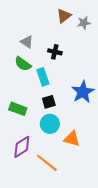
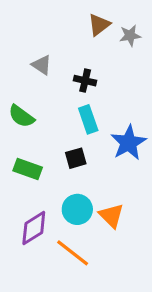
green semicircle: (23, 64) -> (21, 116), moved
cyan rectangle: (43, 77) -> (88, 119), moved
cyan circle: (50, 124) -> (77, 209), moved
orange triangle: (72, 139) -> (111, 216), turned 30

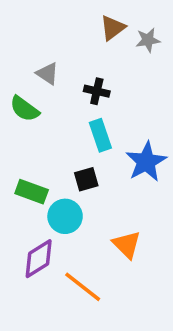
green semicircle: (21, 116) -> (25, 109), moved
cyan circle: (77, 209) -> (65, 216), moved

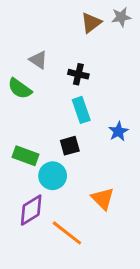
gray star: (148, 40) -> (121, 17), moved
blue star: (146, 162) -> (118, 131), size x0.6

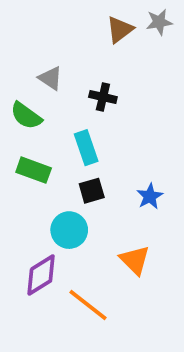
cyan rectangle: (81, 110) -> (86, 148), moved
blue star: (118, 131) -> (150, 196), moved
green rectangle: (25, 156) -> (34, 170), moved

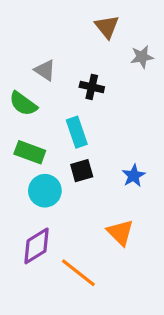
gray star: (159, 22) -> (142, 57), moved
brown triangle: (120, 30) -> (107, 27), turned -32
cyan circle: (69, 230) -> (45, 191), moved

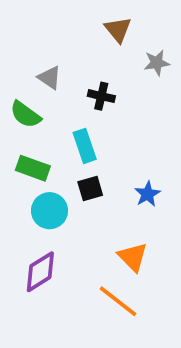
orange line: (78, 273) -> (118, 301), moved

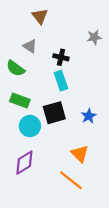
brown triangle: (118, 29) -> (40, 16), moved
cyan rectangle: (85, 146) -> (61, 81), moved
black square: (90, 188) -> (54, 113), size x1.5

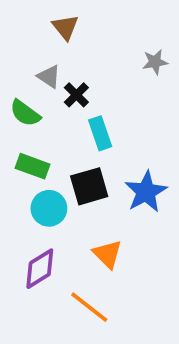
black cross: (61, 57) -> (76, 95), moved, turned 32
blue star: (89, 116) -> (146, 192), size x1.6
orange triangle: (80, 154) -> (107, 254), moved
orange line: (71, 180) -> (89, 307), moved

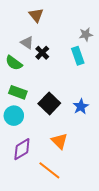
cyan rectangle: (100, 133) -> (78, 56), moved
black square: (89, 186) -> (49, 103), turned -30
blue star: (146, 192) -> (81, 106), size x0.7
cyan circle: (49, 208) -> (14, 116), moved

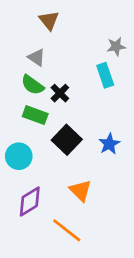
black cross: (42, 53) -> (60, 93), moved
green semicircle: (14, 63) -> (32, 85), moved
green rectangle: (18, 92) -> (35, 115), moved

